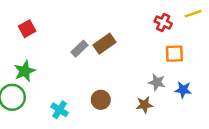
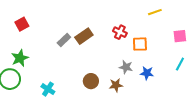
red cross: (163, 22) -> (120, 32), moved
brown circle: (101, 100) -> (91, 81), moved

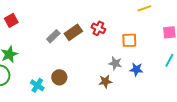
red cross: (120, 32) -> (98, 28), moved
brown circle: (91, 81) -> (59, 77), moved

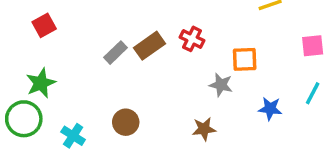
gray star: (115, 63) -> (221, 85), moved
blue star: (136, 69) -> (270, 109), moved
cyan cross: (37, 85) -> (73, 136), moved

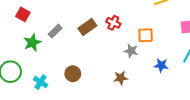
red square: (44, 25) -> (23, 14), turned -32
gray rectangle: (116, 53) -> (55, 31), moved
green star: (41, 83) -> (32, 43), moved

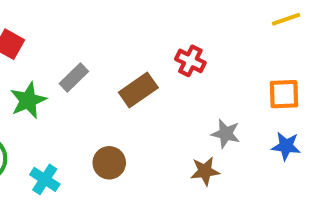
brown rectangle: (87, 27) -> (138, 90), moved
orange square: (146, 35) -> (284, 94), moved
gray star: (131, 51) -> (226, 134), moved

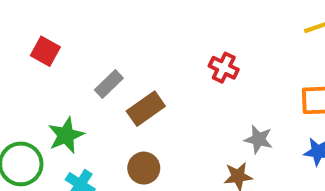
brown rectangle: (138, 90) -> (146, 109), moved
green star: (28, 100) -> (66, 135), moved

